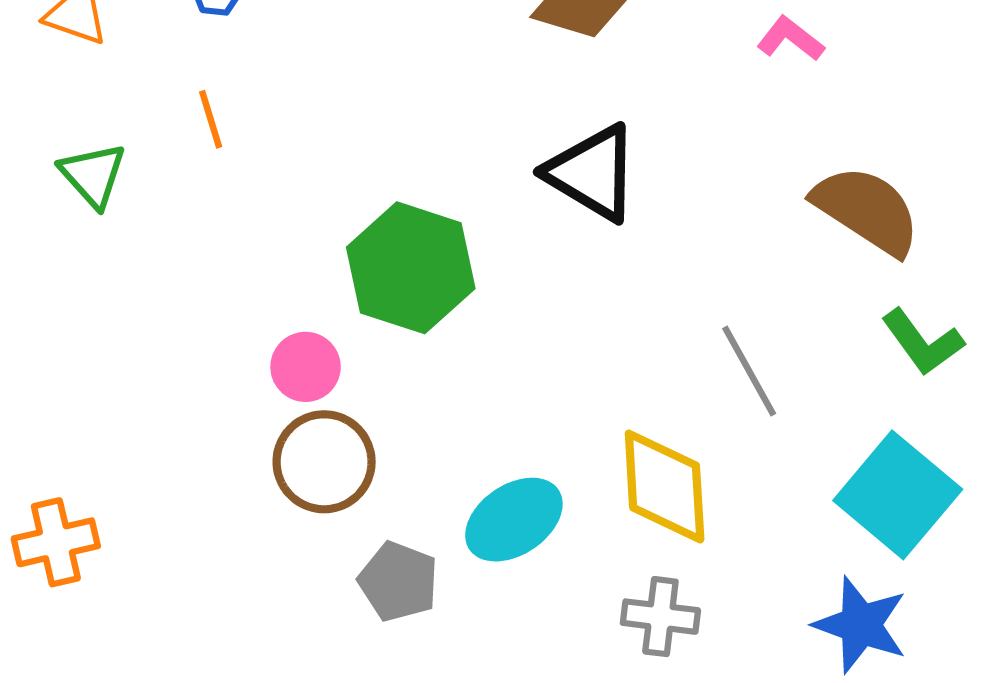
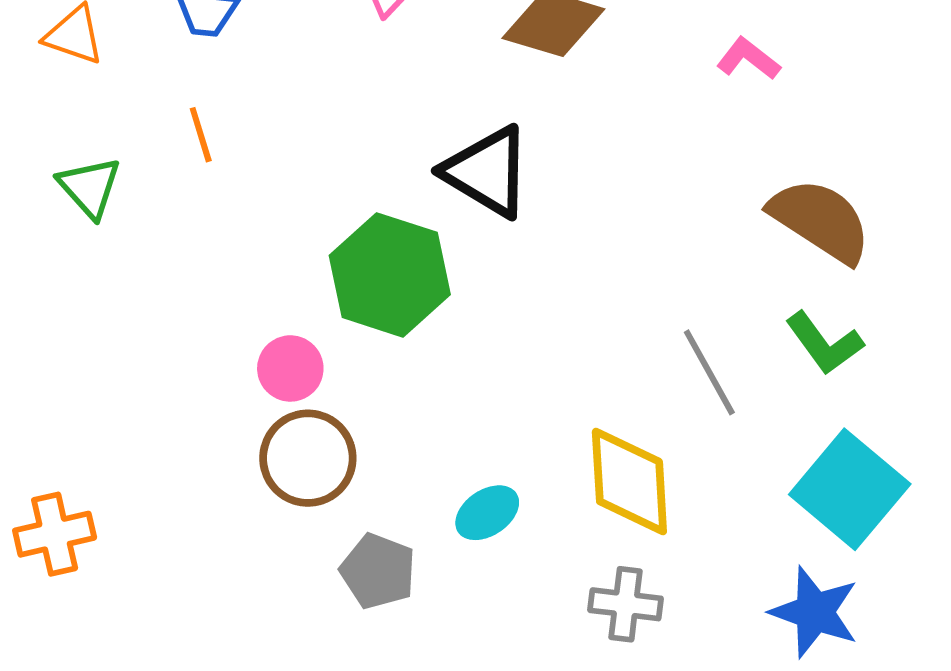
black triangle: (592, 173) -> (487, 172), moved
green L-shape: (923, 342) -> (824, 343), moved
cyan ellipse: (514, 520) -> (487, 513), size x0.7

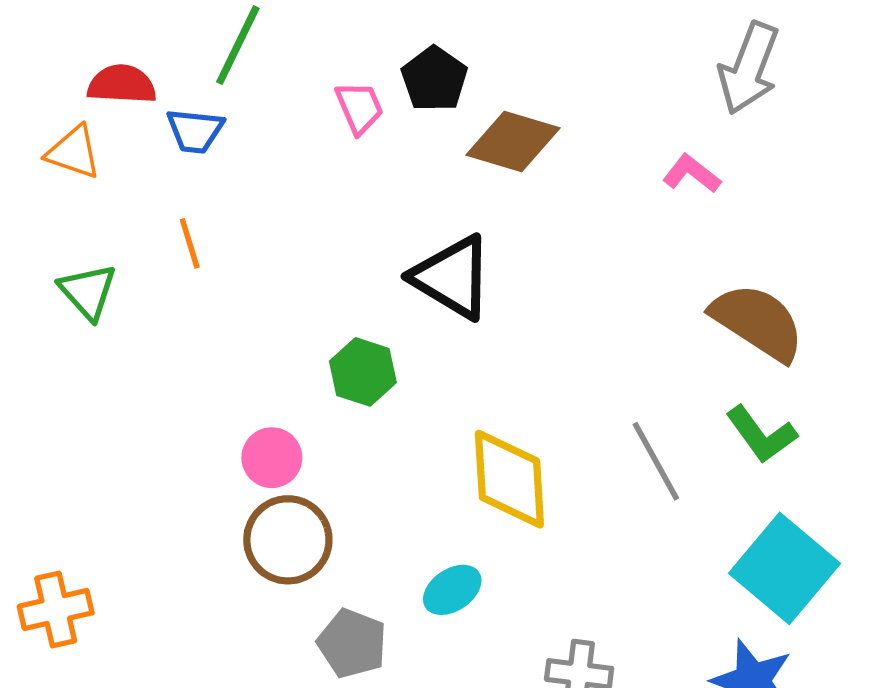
green hexagon: (390, 275) -> (363, 372), size x0.6
yellow diamond: (629, 482) -> (509, 479), moved

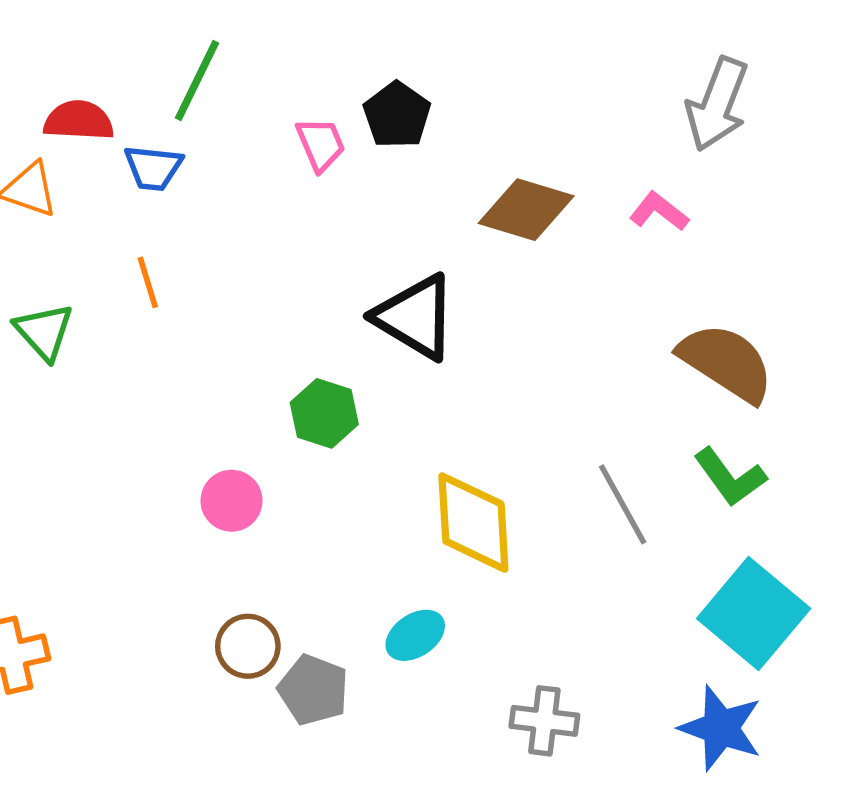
brown diamond: (513, 142) -> (526, 210), moved
brown circle: (288, 540) -> (248, 646), moved, size x0.7

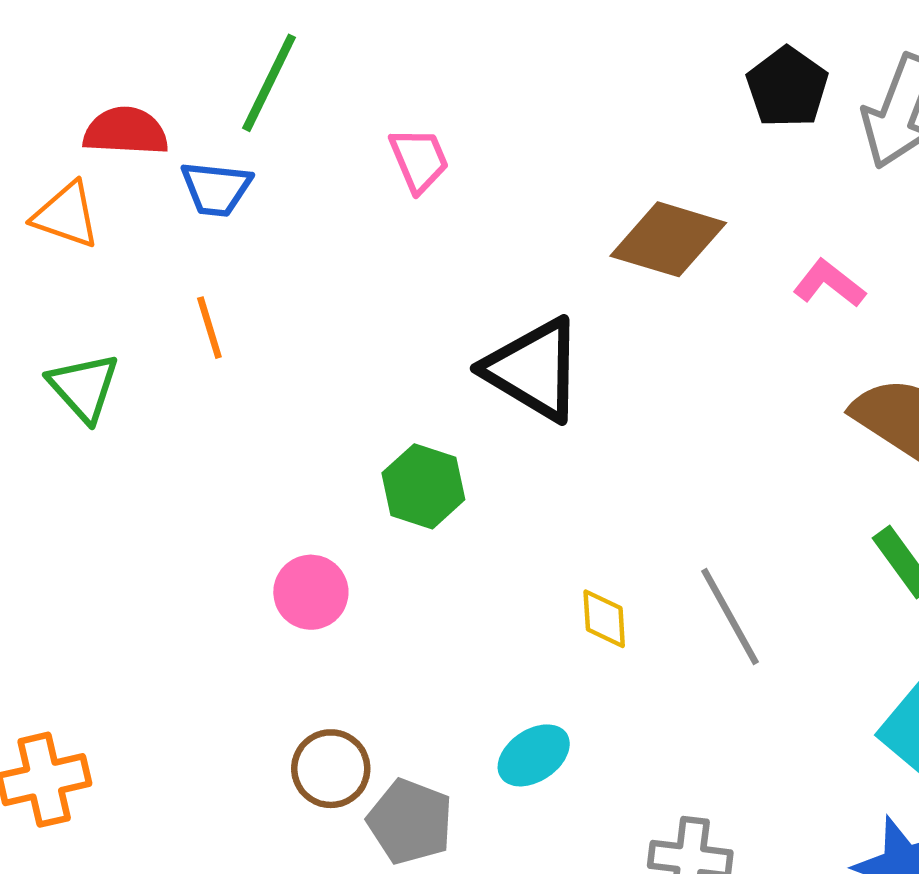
black pentagon: (397, 115) -> (787, 87), moved
pink L-shape: (659, 211) -> (829, 283), moved
gray line: (623, 504) -> (730, 616), moved
yellow diamond: (473, 523) -> (604, 619), size x0.5

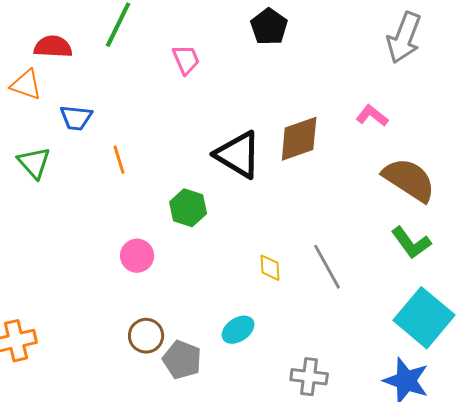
black pentagon: (787, 87) -> (269, 27), moved
blue trapezoid: (216, 189) -> (76, 118), moved
brown diamond: (668, 239) -> (299, 139), moved, turned -36
orange line: (209, 328) -> (119, 160), moved

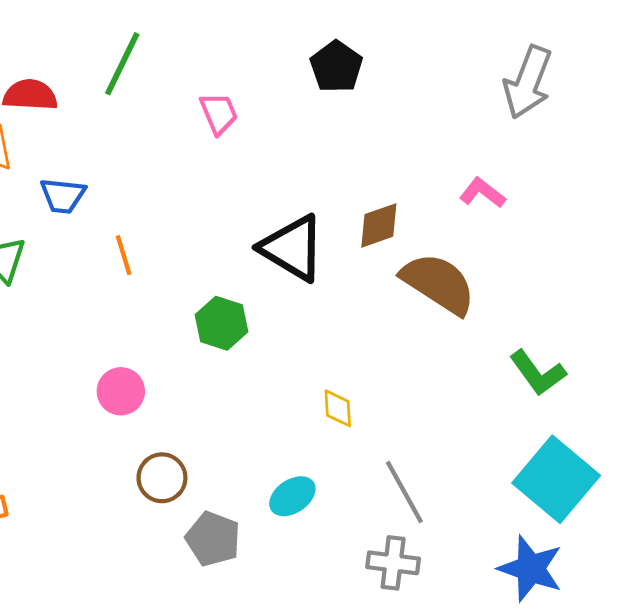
brown diamond: (299, 139) -> (379, 225), size x0.7
brown semicircle: (409, 180) -> (438, 284), moved
pink circle: (137, 256) -> (121, 391), moved
gray line: (327, 267) -> (404, 492), moved
brown circle: (146, 336) -> (162, 478), moved

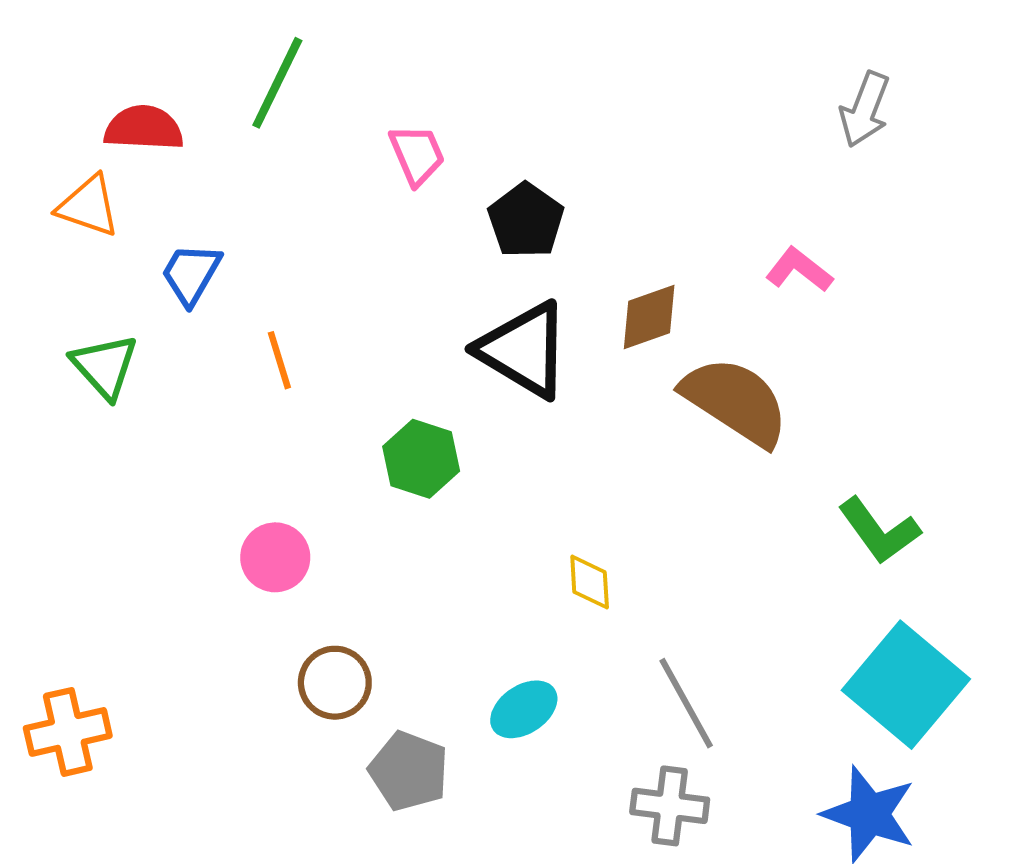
black pentagon: (336, 67) -> (526, 220), moved
gray arrow: (528, 82) -> (865, 110), size x0.7
blue trapezoid: (63, 196) -> (191, 274), turned 114

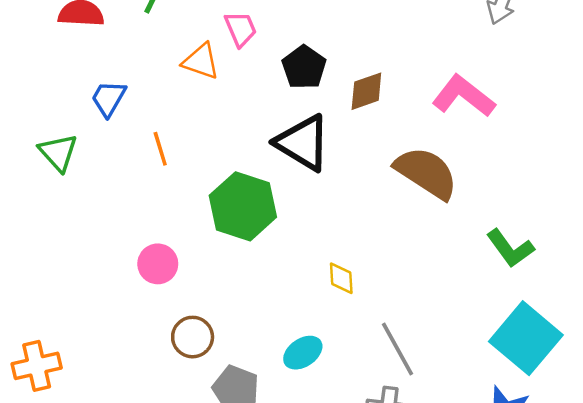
orange triangle: (88, 206) -> (201, 61), moved
pink L-shape: (799, 270) -> (464, 96), size x1.6
brown diamond: (649, 317) -> (366, 91), moved
green hexagon: (421, 459) -> (243, 206), size x1.5

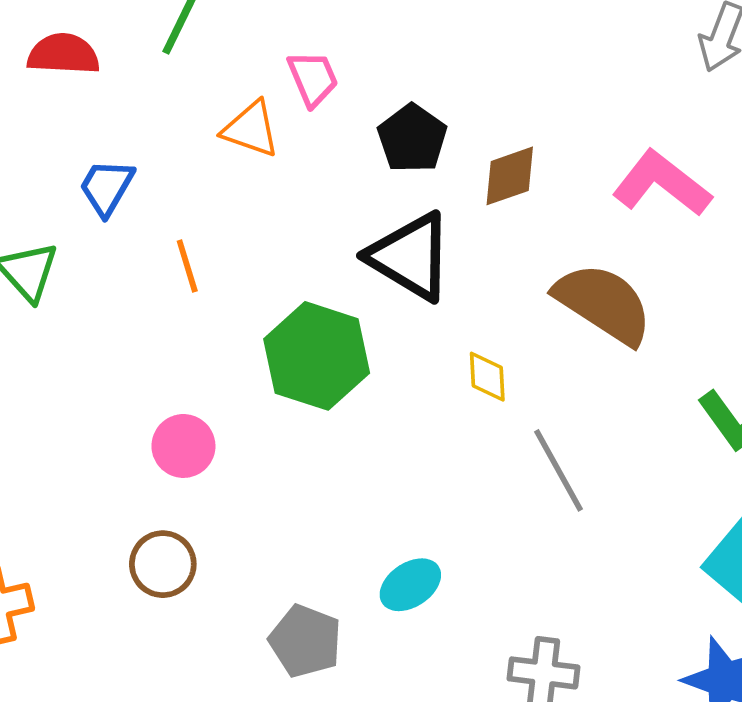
yellow diamond: (341, 278) -> (487, 377), moved
brown circle: (193, 337) -> (163, 564), moved
gray line: (398, 349) -> (559, 470), moved

